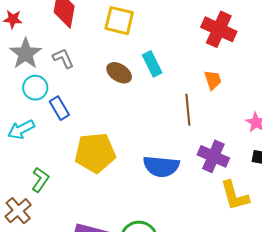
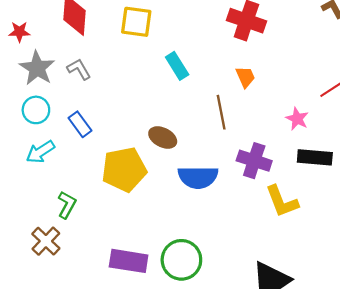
brown ellipse: (119, 73) -> (163, 138), moved
cyan circle: (35, 88) -> (36, 110), moved

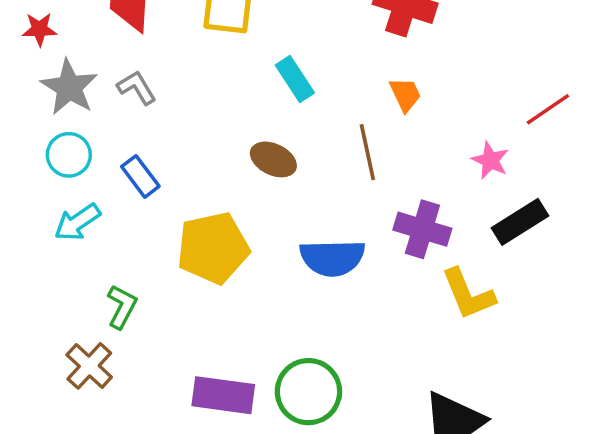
brown ellipse: (163, 138) -> (273, 159), moved
black rectangle: (315, 157) -> (520, 222), turned -36

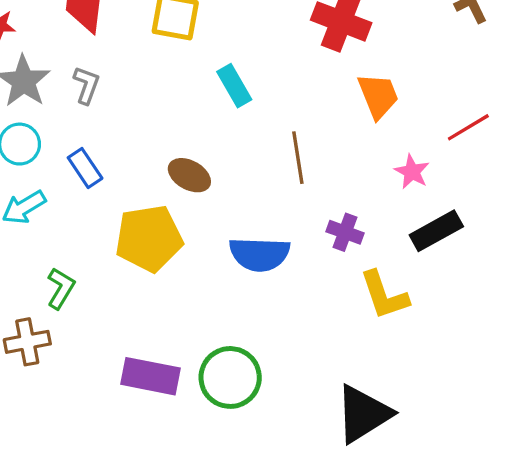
gray L-shape: (137, 88) -> (86, 85), turned 48
orange trapezoid: (405, 94) -> (378, 96), moved, size x1.4
brown ellipse: (273, 159) -> (189, 175), moved
purple cross: (422, 229) -> (345, 232), size x0.7
brown cross: (89, 366) -> (27, 342), turned 33

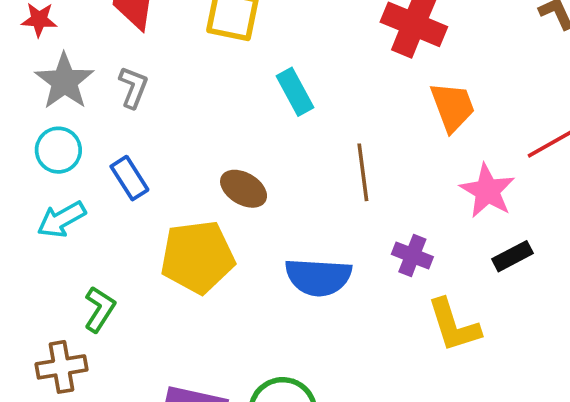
pink star: (412, 172) -> (487, 191), size x1.4
black rectangle: (436, 231) -> (513, 256), size x0.7

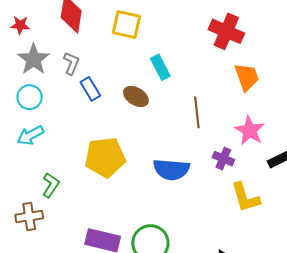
blue rectangle: (129, 178) -> (90, 89), moved
brown ellipse: (244, 189) -> (136, 96), moved
pink star: (487, 191) -> (250, 130), moved

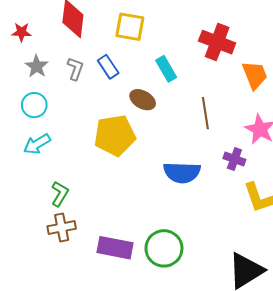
red cross: (226, 31) -> (217, 42), moved
gray star: (33, 59) -> (37, 66), size x0.7
blue rectangle: (90, 89) -> (108, 67), moved
yellow pentagon: (105, 157) -> (115, 135), moved
brown cross: (29, 216) -> (62, 227), moved

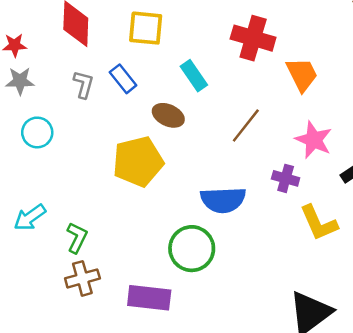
gray star: (37, 66) -> (20, 81), moved, turned -30
brown line: (205, 113) -> (246, 125), turned 52
cyan arrow: (37, 144) -> (30, 217), moved
green circle: (164, 248) -> (192, 249), moved

